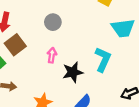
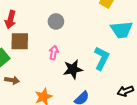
brown square: (15, 45) -> (20, 41), turned 36

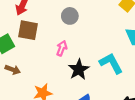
cyan L-shape: (102, 58) -> (111, 63), turned -65
black star: (73, 69) -> (79, 69), turned -30

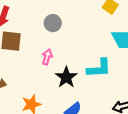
cyan L-shape: (111, 63) -> (99, 68), turned 120

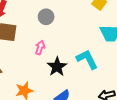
cyan L-shape: (99, 68) -> (87, 59), turned -115

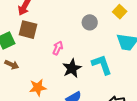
gray circle: (46, 17) -> (90, 22), moved

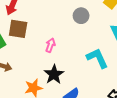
black star: (72, 68) -> (54, 74), moved

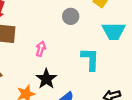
cyan L-shape: (97, 58) -> (90, 59), turned 30

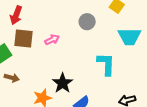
pink arrow: (41, 49) -> (52, 40), moved, turned 48

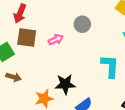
gray circle: (87, 22) -> (82, 24), moved
black star: (63, 83) -> (65, 84), turned 30

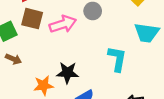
pink arrow: (56, 40) -> (63, 24), size x1.6

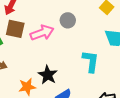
black star: (67, 73) -> (48, 75), turned 30

